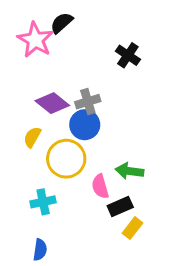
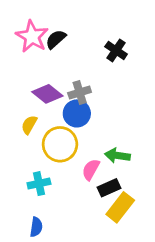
black semicircle: (62, 23) -> (56, 39), moved
pink semicircle: (100, 186) -> (91, 170), turned 45
yellow rectangle: (133, 228) -> (120, 207), size x1.5

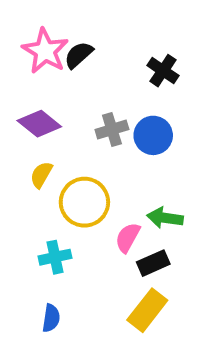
purple diamond: (47, 94) -> (39, 124), moved
blue circle: (77, 113) -> (153, 135), moved
yellow rectangle: (120, 207) -> (147, 310), moved

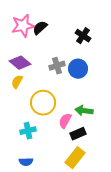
pink star: (45, 51) -> (23, 26), turned 30
yellow semicircle: (41, 175) -> (17, 82), moved
blue semicircle: (51, 318) -> (26, 162), turned 80

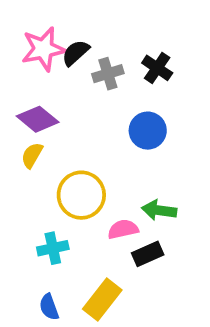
gray cross: (57, 66) -> (108, 74), moved
pink semicircle: (65, 121) -> (123, 229), turned 49
yellow rectangle: (75, 158) -> (102, 299), moved
blue semicircle: (26, 162) -> (49, 307), turned 72

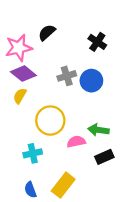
pink star: (43, 49) -> (19, 48), moved
gray cross: (108, 74) -> (67, 76), moved
black rectangle: (148, 254) -> (104, 157), moved

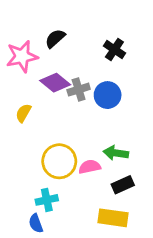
purple diamond: (23, 74) -> (55, 83), moved
yellow circle: (50, 121) -> (59, 161), moved
cyan cross: (33, 153) -> (47, 200), moved
yellow rectangle: (63, 185) -> (113, 218), moved, turned 60

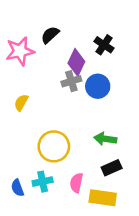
purple diamond: (55, 83) -> (76, 62), moved, turned 76
pink semicircle: (90, 167) -> (76, 183), moved, turned -66
blue semicircle: (36, 223) -> (17, 188), moved

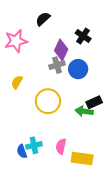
black semicircle: (50, 35) -> (43, 19), moved
yellow circle: (54, 146) -> (48, 101), moved
black rectangle: (112, 168) -> (94, 102), moved
blue semicircle: (17, 188) -> (22, 151), moved

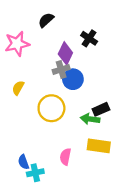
blue circle: (78, 69) -> (73, 79), moved
cyan cross: (34, 145) -> (35, 173), moved
yellow rectangle: (82, 158) -> (99, 146), moved

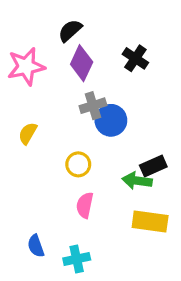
purple diamond: (65, 53) -> (82, 63), moved
yellow circle: (51, 108) -> (78, 164), size x0.6
pink semicircle: (65, 157) -> (85, 205), moved
cyan cross: (35, 173) -> (77, 259), moved

